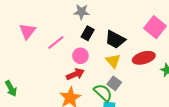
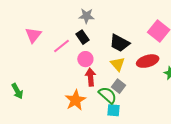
black rectangle: (88, 33) -> (82, 37), moved, turned -64
red arrow: (75, 74) -> (90, 77), moved, turned -72

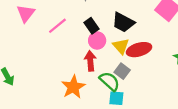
black rectangle: (82, 37) -> (91, 26), moved
pink circle: (85, 59) -> (97, 41), moved
red ellipse: (148, 61) -> (139, 50), moved

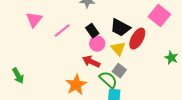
red ellipse: (139, 50) -> (137, 39), moved, turned -45
red arrow: (90, 61) -> (91, 62), turned -60

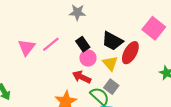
pink triangle: (34, 20) -> (27, 47), moved

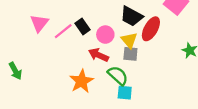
pink line: (51, 44) -> (63, 31), moved
black rectangle: (83, 44) -> (83, 27), moved
gray square: (111, 87) -> (130, 54), moved, turned -32

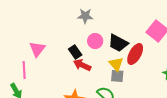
pink line: (63, 31) -> (24, 70), moved, turned -54
pink circle: (105, 35) -> (95, 41), moved
red arrow: (99, 55) -> (82, 65), moved

